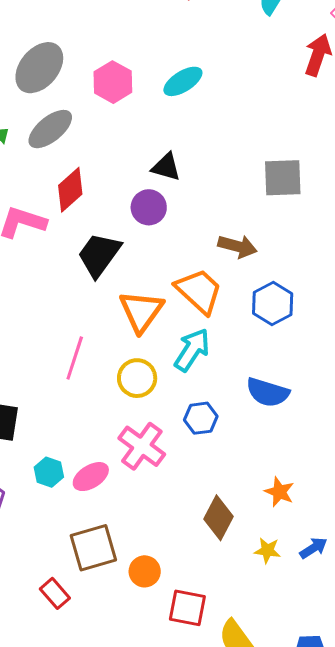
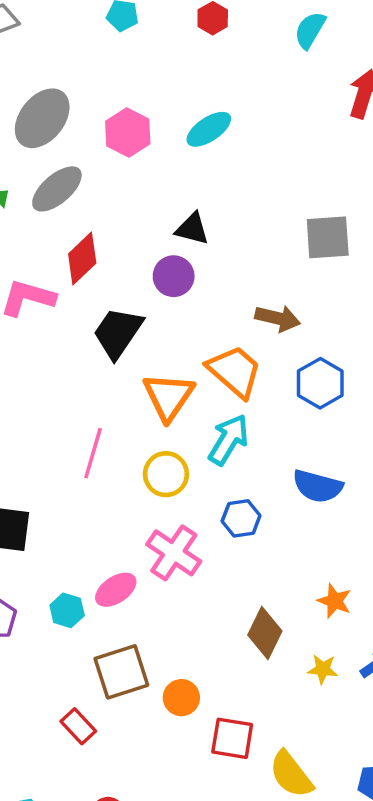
cyan hexagon: (49, 472) -> (67, 610), moved

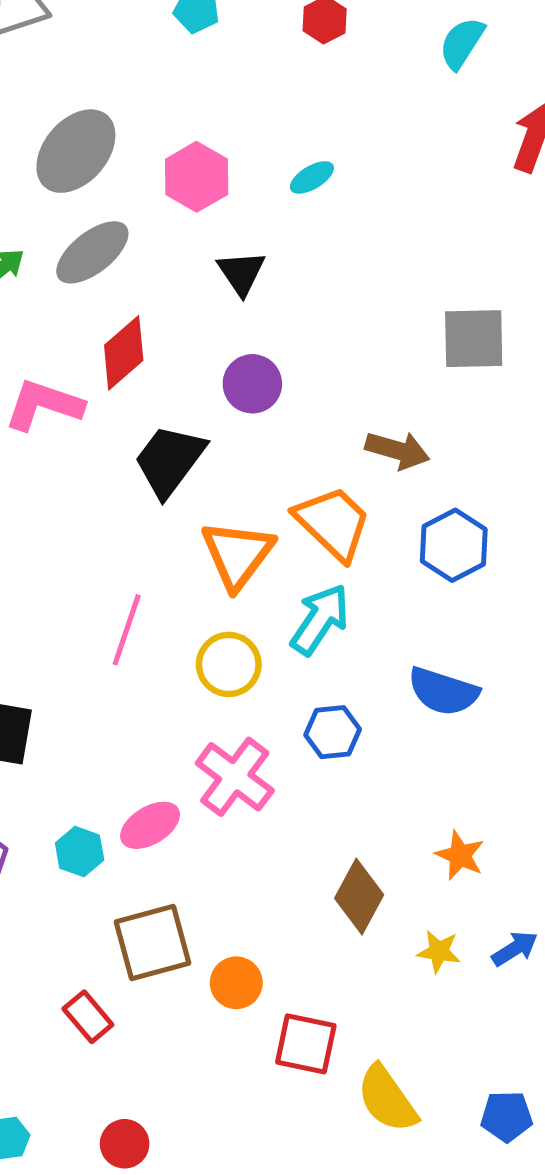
cyan ellipse: (209, 129) -> (312, 177), size x0.7
black triangle: (192, 229) -> (241, 273), moved, turned 39

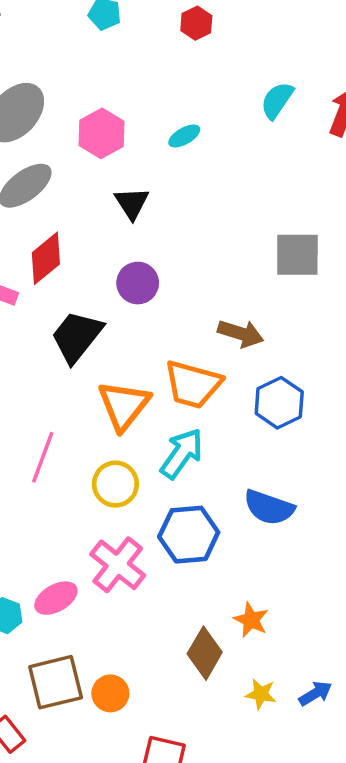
cyan semicircle: (462, 43) -> (277, 100), moved
orange trapezoid: (333, 523) -> (193, 384), turned 150
blue hexagon: (333, 732) -> (189, 535), size x1.5
orange star: (460, 855) -> (251, 620), moved
orange circle: (236, 983) -> (110, 693), moved

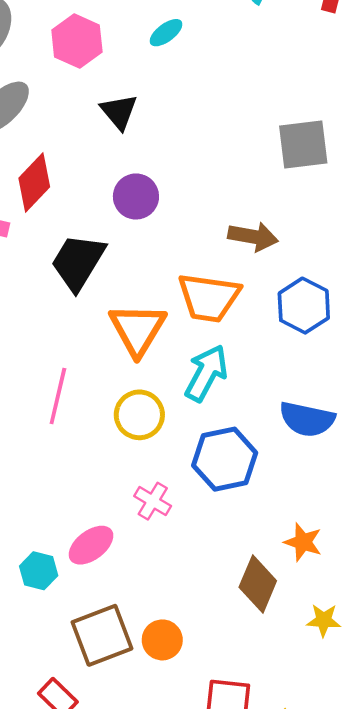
pink cross: (118, 565) -> (153, 501), size x0.6

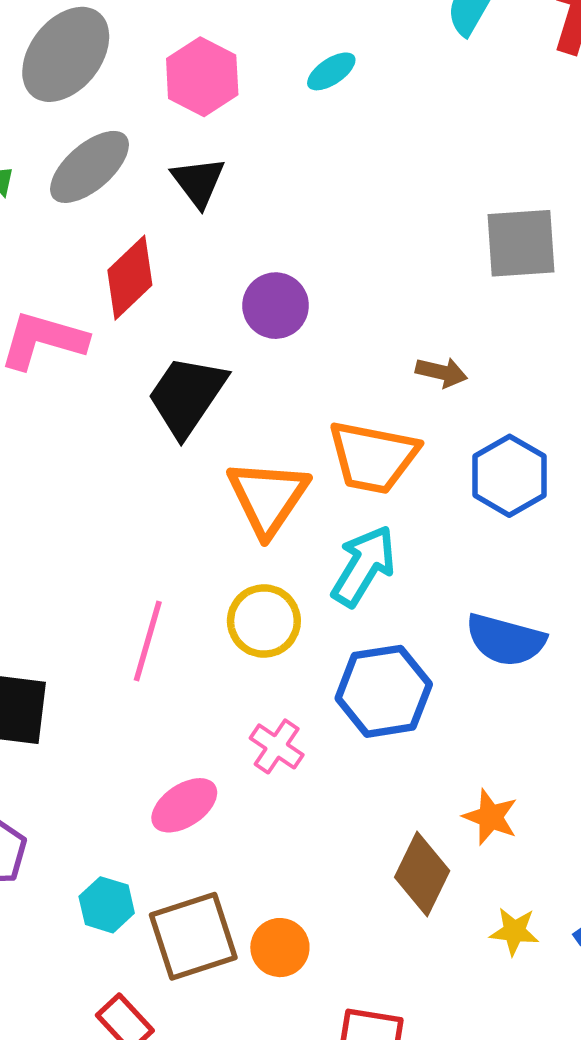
black triangle: (119, 112) -> (198, 182), moved
brown arrow: (253, 237) -> (441, 372), size x0.7
pink line: (58, 396) -> (148, 641), moved
cyan hexagon: (39, 571) -> (107, 905), moved

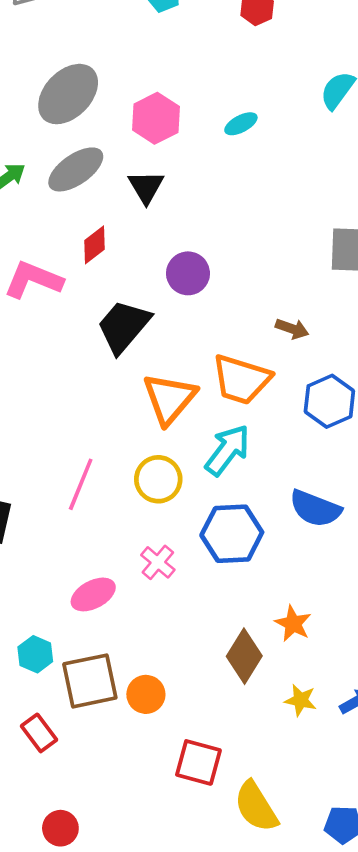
red diamond: (130, 278) -> (94, 245), size x0.7

